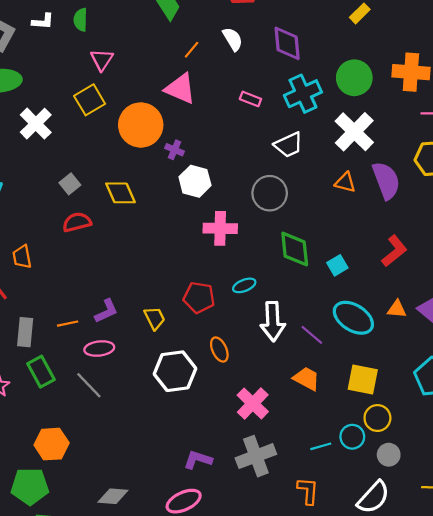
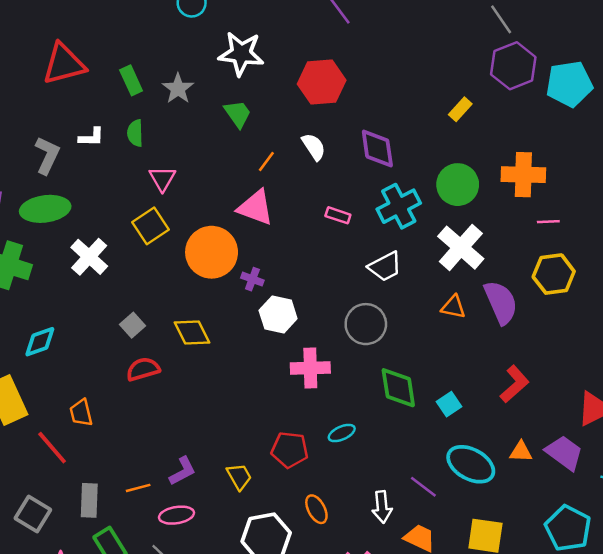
white arrow: (273, 321) -> (382, 507), moved, size x0.7

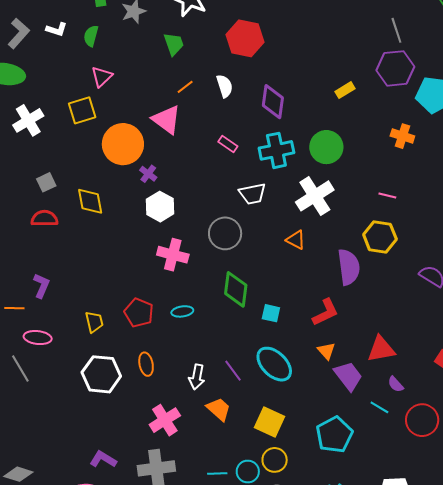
orange cross: (523, 175) -> (402, 136), moved, size x0.7
purple semicircle: (501, 302) -> (349, 267), moved
cyan square: (449, 404) -> (271, 313), turned 30
orange triangle: (521, 452) -> (326, 351), moved, turned 30
purple L-shape: (183, 471) -> (42, 286), moved, turned -55

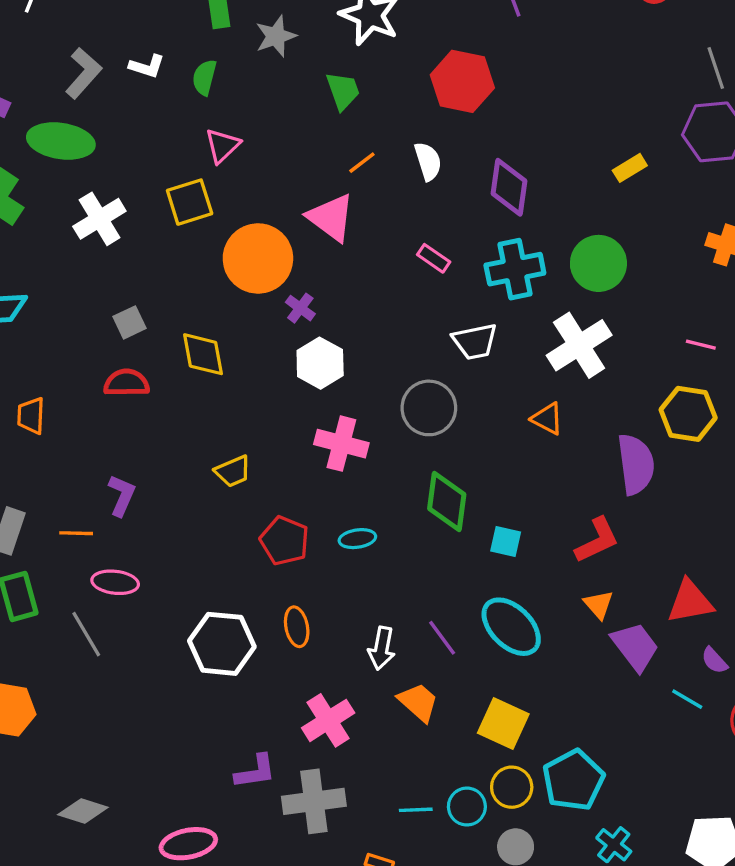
yellow trapezoid: (94, 322) -> (233, 471), moved, turned 80
cyan pentagon: (334, 435) -> (573, 780), moved
purple L-shape: (103, 459) -> (255, 772), moved, turned 140

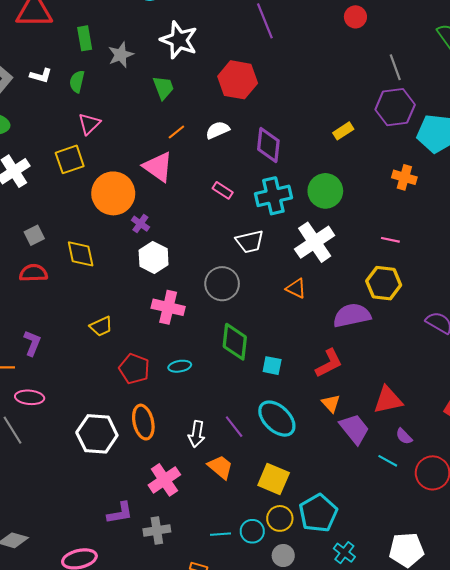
white semicircle: (428, 161) -> (218, 130), turned -95
purple semicircle: (636, 464) -> (352, 315), turned -93
orange ellipse: (297, 627) -> (143, 422), size x1.4
gray cross: (314, 801) -> (157, 530), size x0.7

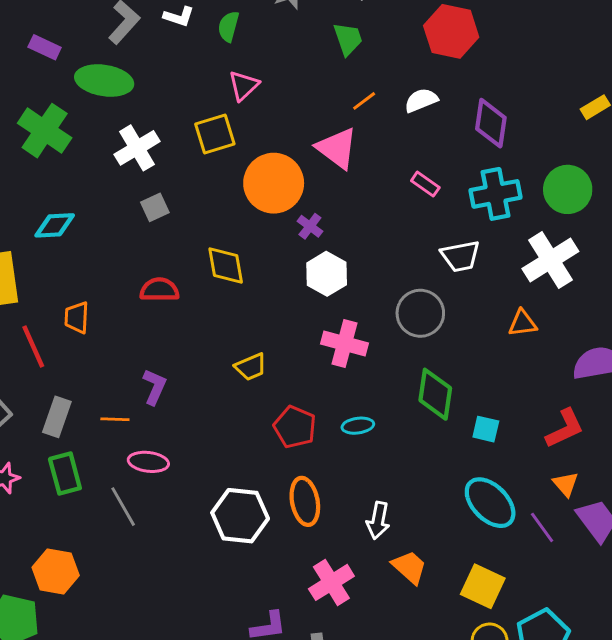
gray square: (34, 235) -> (155, 207), moved
orange triangle: (296, 288) -> (523, 323), turned -35
purple line: (234, 427) -> (542, 527), moved

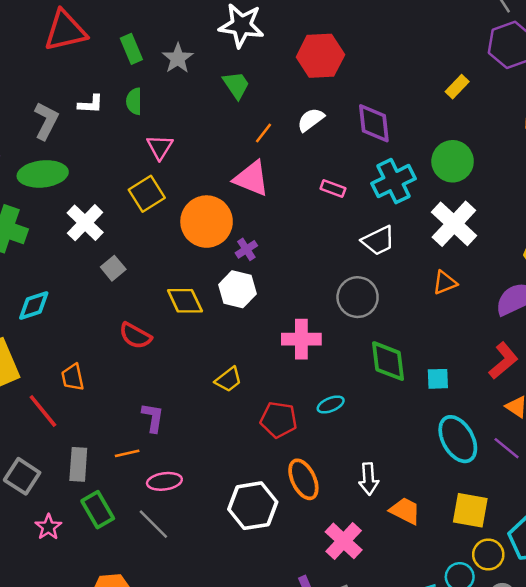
purple cross: (310, 226) -> (246, 249), turned 35
white hexagon: (327, 274) -> (237, 289), moved
red semicircle: (159, 290) -> (135, 336), turned -136
cyan ellipse: (490, 503) -> (458, 439), turned 30

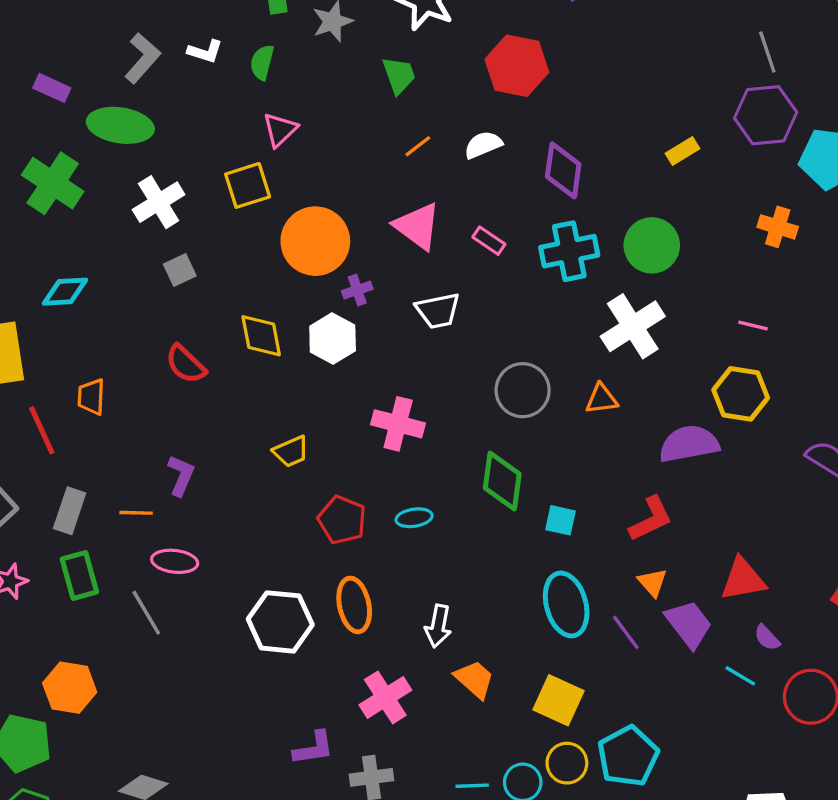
pink triangle: (251, 178) -> (417, 226), moved
white trapezoid: (378, 241) -> (438, 311), moved
gray circle: (358, 297) -> (523, 390), moved

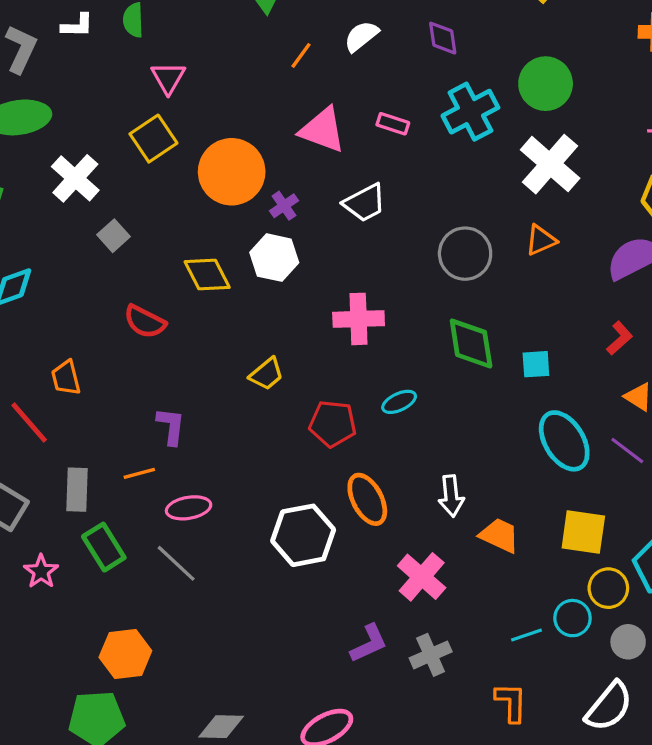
purple diamond: (563, 170) -> (443, 38), size x0.7
red L-shape: (651, 519) -> (619, 338), size x0.7

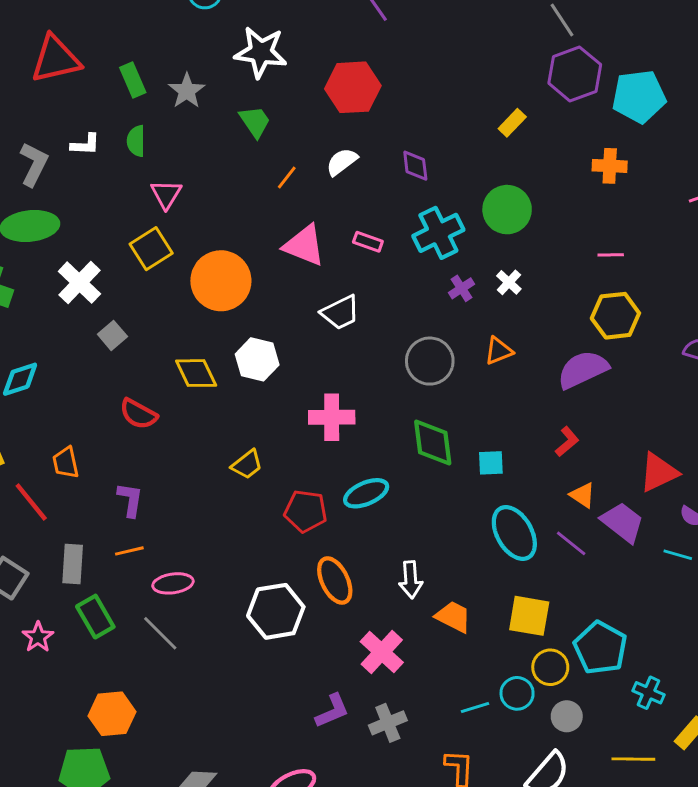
white cross: (550, 164) -> (509, 282), size x0.5
purple cross: (284, 206) -> (461, 288), moved
cyan ellipse: (399, 402) -> (366, 493), size x1.4
purple L-shape: (171, 426) -> (130, 500), moved

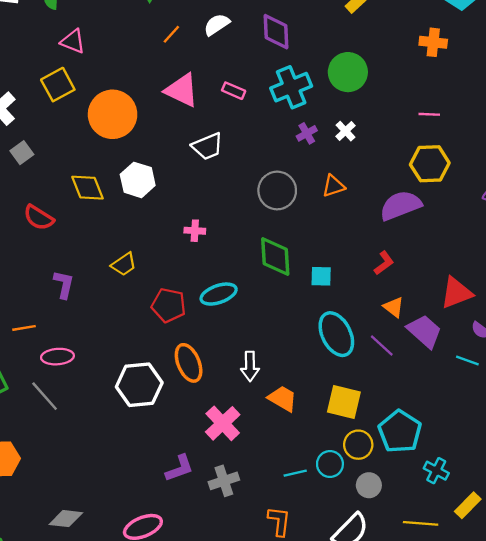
purple diamond: (415, 166) -> (276, 32), size x1.4
pink triangle: (166, 194) -> (73, 41), turned -44
pink cross: (332, 417) -> (195, 231), size x0.6
purple L-shape: (130, 500) -> (64, 284), moved

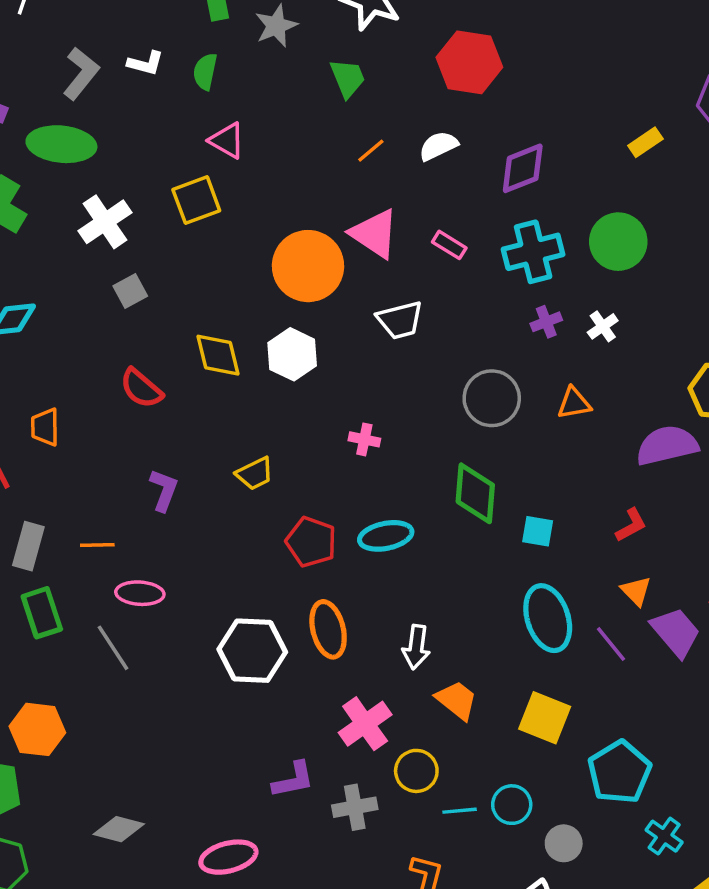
purple diamond: (276, 32) -> (523, 168), turned 63
orange circle: (113, 114) -> (308, 266), moved
yellow circle: (358, 445) -> (416, 771), moved

